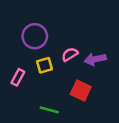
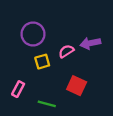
purple arrow: (95, 59) -> (90, 43), moved
pink rectangle: (18, 77) -> (18, 89), moved

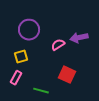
yellow square: (42, 62) -> (21, 57), moved

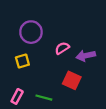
purple arrow: (79, 38) -> (86, 56), moved
pink rectangle: (16, 78) -> (17, 96), moved

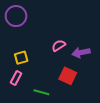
purple circle: (31, 32) -> (16, 16), moved
pink rectangle: (17, 96) -> (16, 78), moved

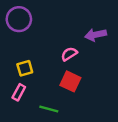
purple arrow: (81, 53) -> (96, 35), moved
red square: (68, 76) -> (70, 81), moved

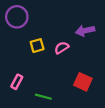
yellow square: (25, 68) -> (37, 46), moved
red square: (70, 81) -> (83, 82), moved

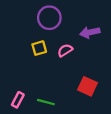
purple circle: (17, 17) -> (49, 18), moved
pink rectangle: (17, 82) -> (18, 100), moved

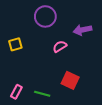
yellow square: (39, 48) -> (15, 44), moved
red square: (88, 86) -> (70, 80), moved

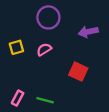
pink semicircle: (60, 46) -> (44, 49), moved
red square: (70, 80) -> (78, 72), moved

